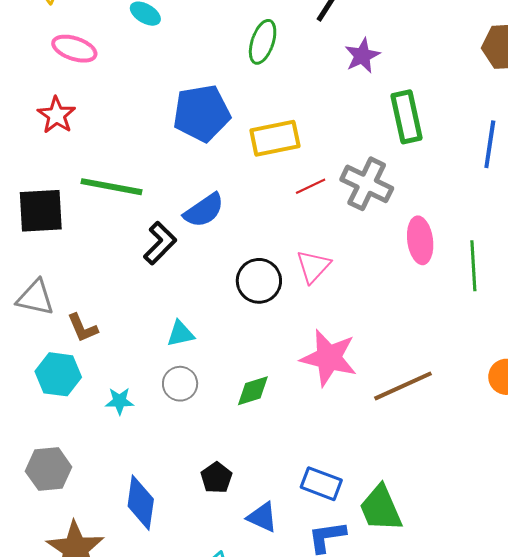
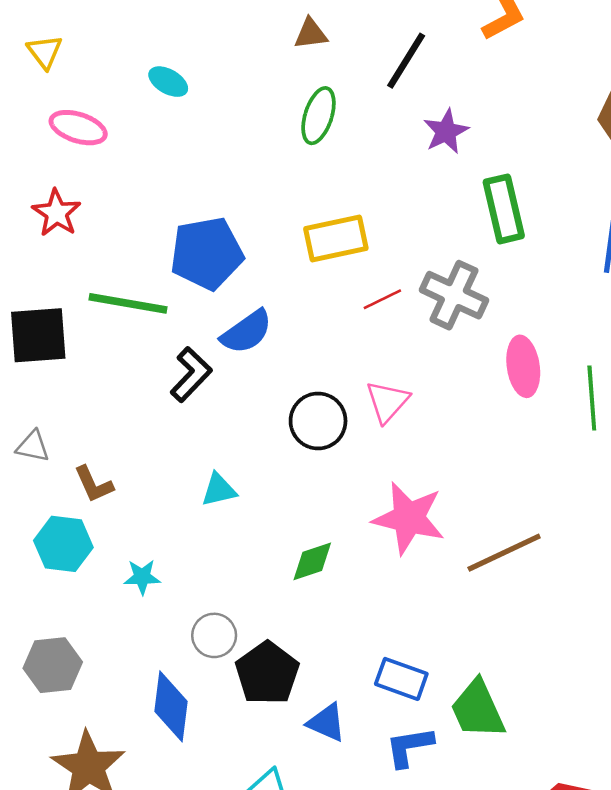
blue pentagon: (202, 113) -> (207, 253), moved
gray triangle: (35, 298) -> (33, 446), size x0.7
gray circle: (180, 384) -> (214, 635), moved
black pentagon: (216, 478) -> (267, 673), size x1.6

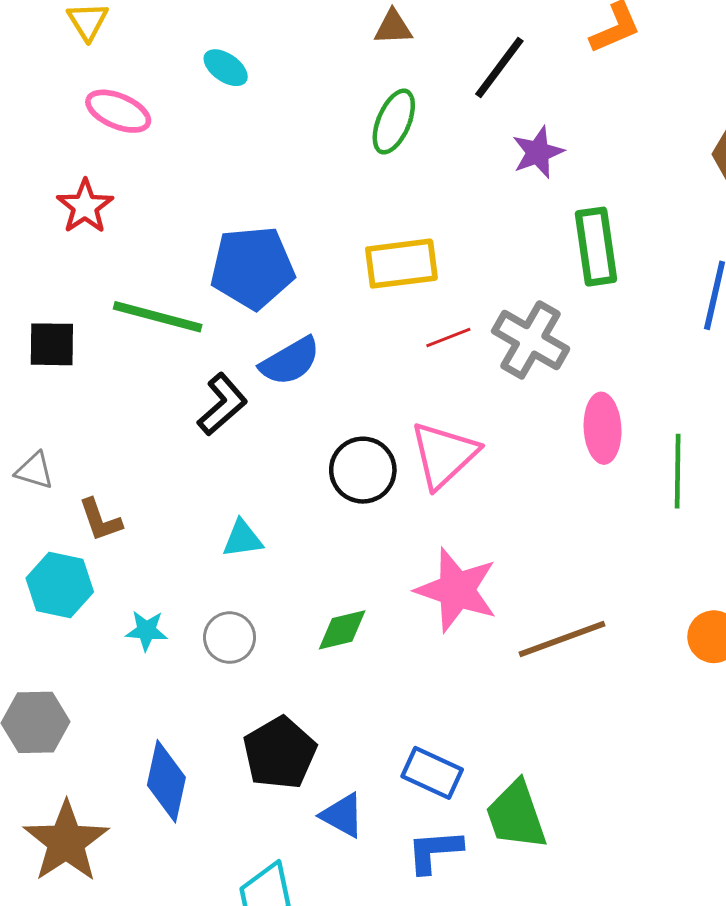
black square: (38, 335) -> (52, 344), size x0.7
pink triangle: (387, 401) -> (444, 455), size x1.4
gray circle: (214, 635) -> (230, 638), moved

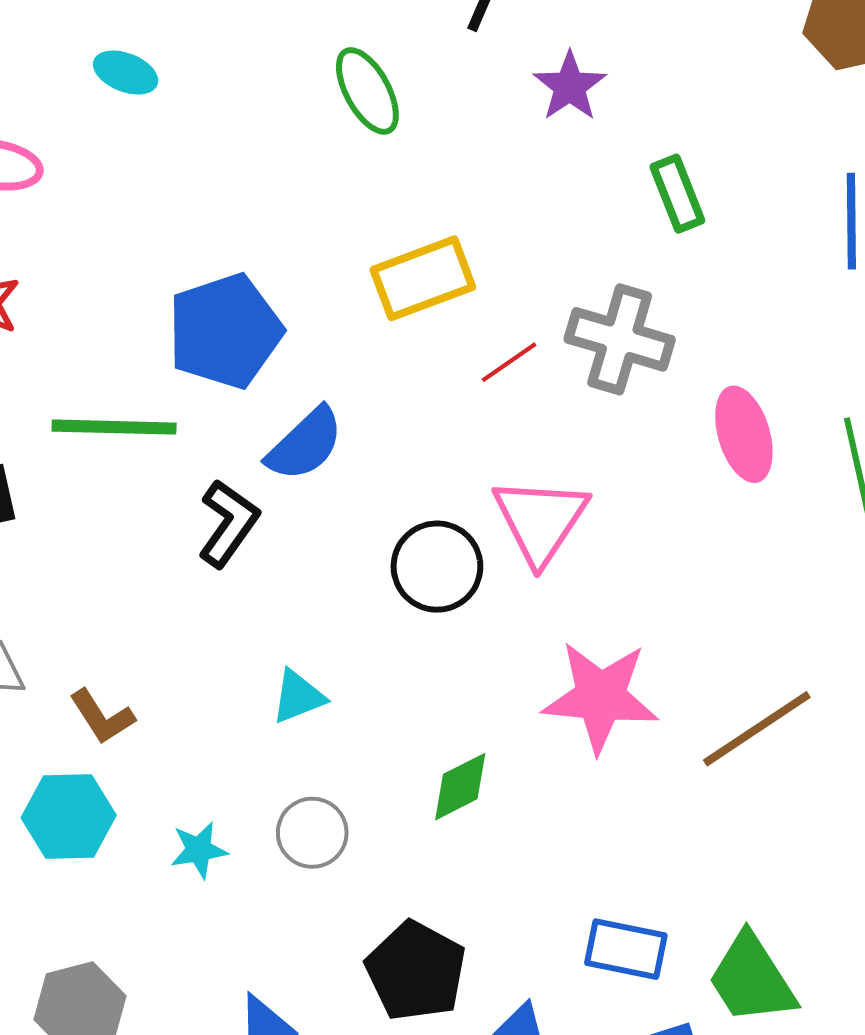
green ellipse: (394, 122) -> (367, 91), turned -38
green rectangle: (596, 247) -> (677, 194), size x0.7

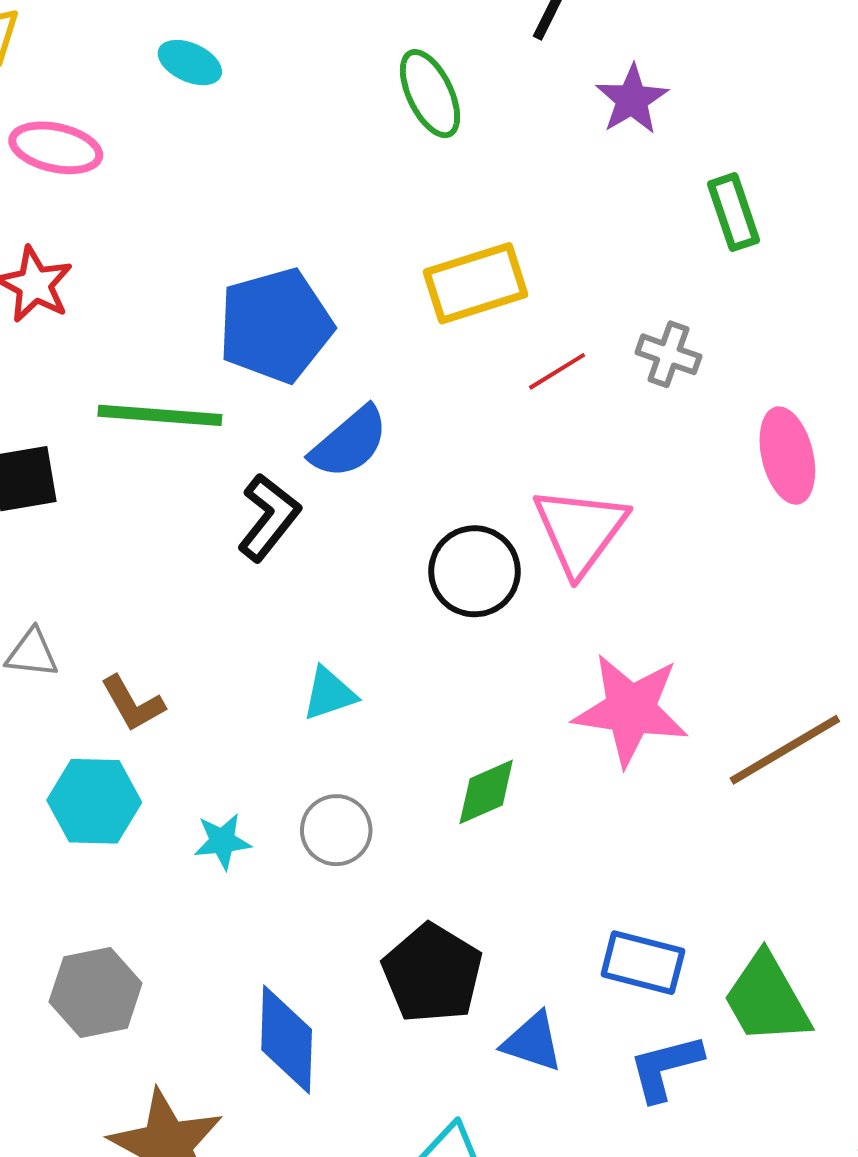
gray cross: (620, 339) -> (668, 354), size x0.6

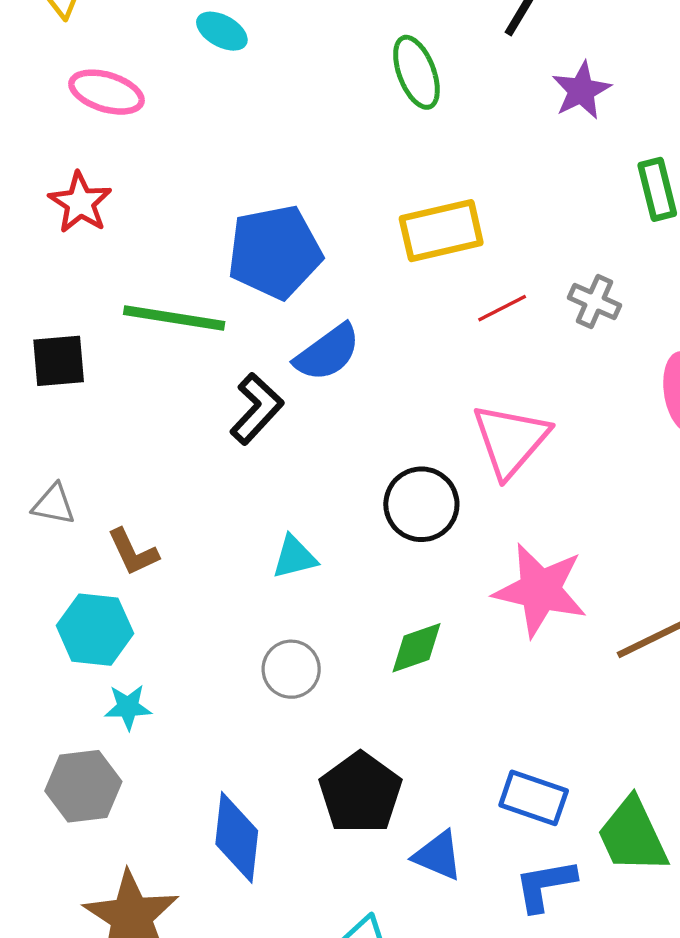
black circle: (474, 571) -> (421, 504), moved
cyan star: (222, 841) -> (128, 707), moved

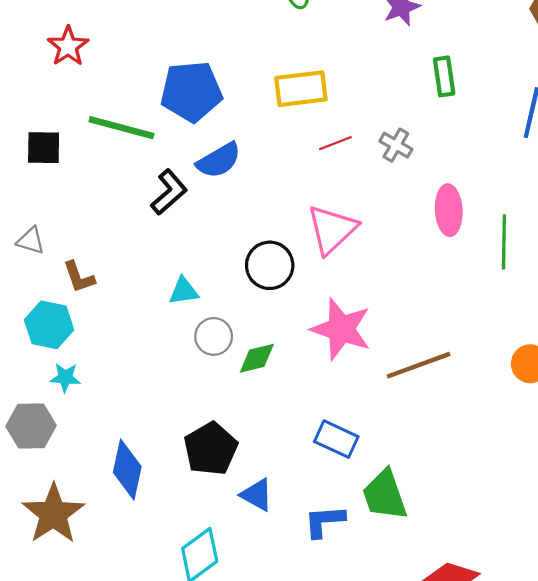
gray circle: (291, 669) -> (214, 336), moved
blue rectangle: (534, 798) -> (336, 439), moved

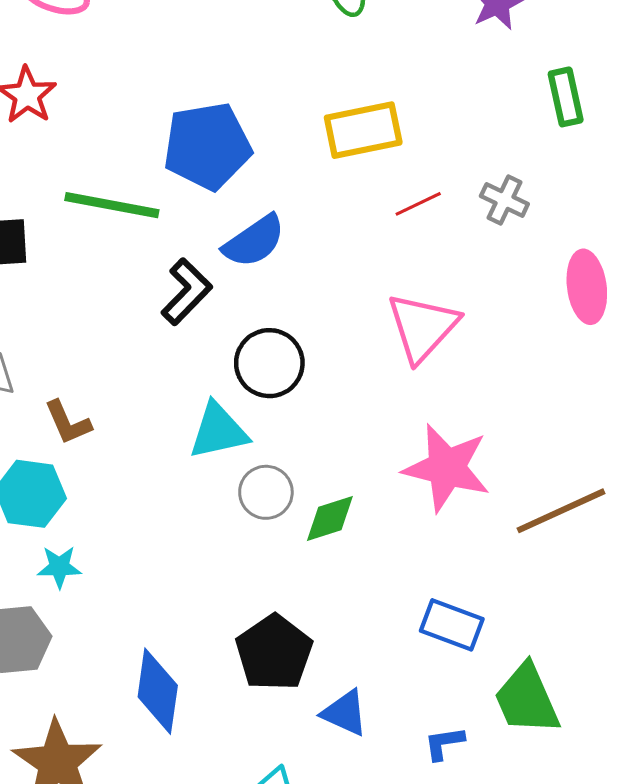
black circle: (270, 265) -> (269, 363), moved
cyan triangle: (184, 291) -> (218, 431), size x1.4
blue L-shape: (324, 521) -> (444, 743), size x0.7

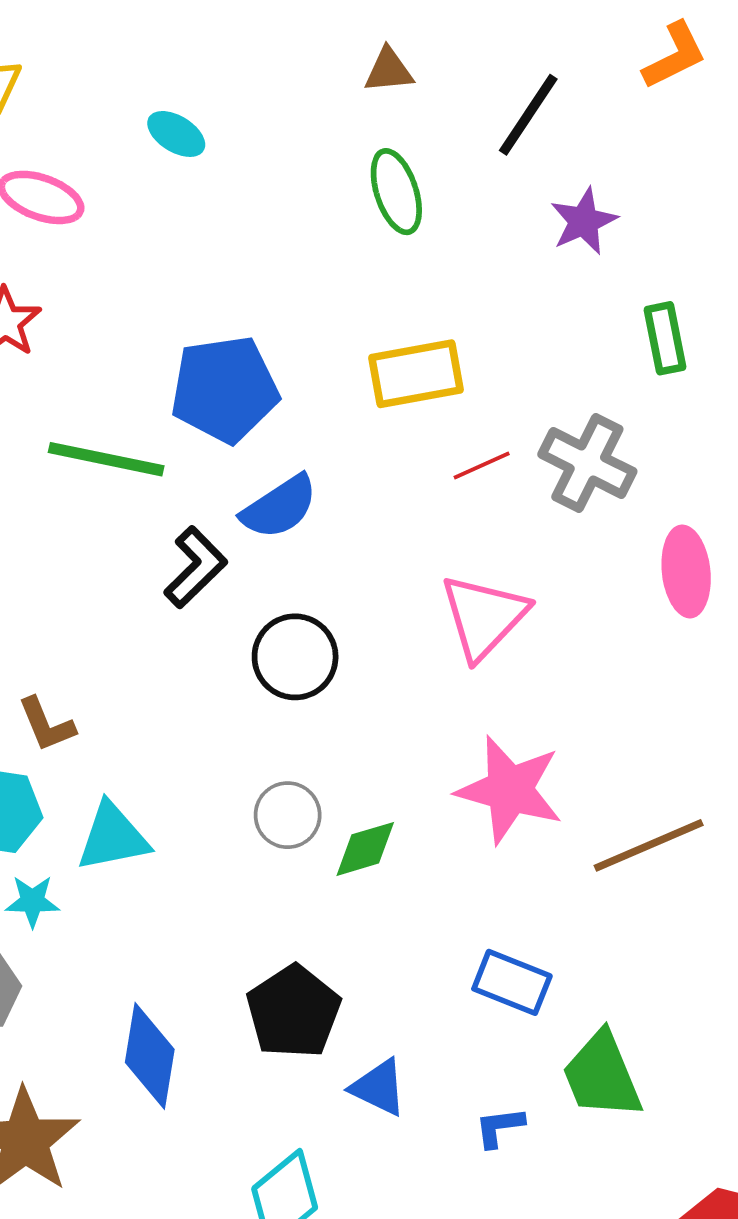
gray cross: (504, 200) -> (587, 463), size x1.6
cyan triangle: (218, 431) -> (113, 837), moved

